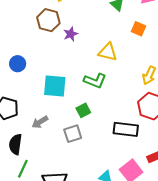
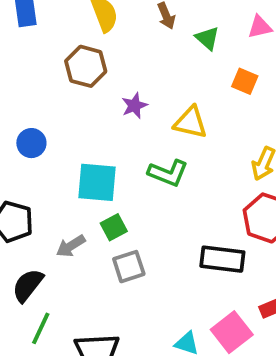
purple star: (71, 34) -> (134, 106), moved
green square: (83, 110) -> (114, 227), moved
black semicircle: (15, 144) -> (28, 285), turned 30

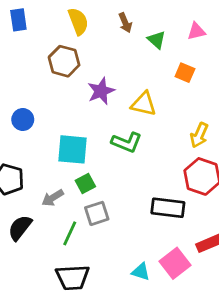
purple star: (134, 106) -> (101, 91), size x1.4
green line: (41, 328) -> (70, 233), moved

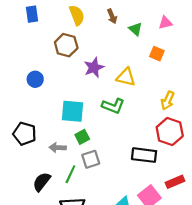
blue circle: (23, 120) -> (35, 79), moved
gray arrow: (53, 198) -> (58, 148), turned 35
black semicircle: (20, 228) -> (42, 182), moved

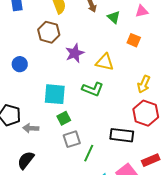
gray arrow: (58, 148) -> (31, 128), moved
green line: (70, 174) -> (89, 153), moved

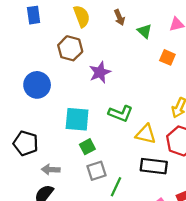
yellow triangle: (105, 62) -> (146, 134), moved
blue circle: (20, 64) -> (37, 85), size x1.5
gray arrow: (31, 128) -> (51, 170), moved

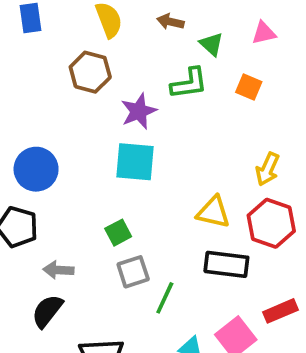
brown arrow: (119, 17) -> (170, 22), turned 126
blue circle: (37, 85) -> (36, 169), moved
green L-shape: (121, 114) -> (189, 83), moved, turned -30
cyan square: (77, 119) -> (135, 162), moved

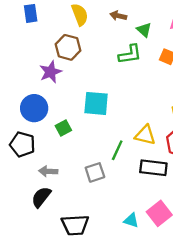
purple star: (139, 111) -> (51, 72), moved
green square: (118, 233) -> (63, 128), moved
green line: (165, 298) -> (117, 150), moved

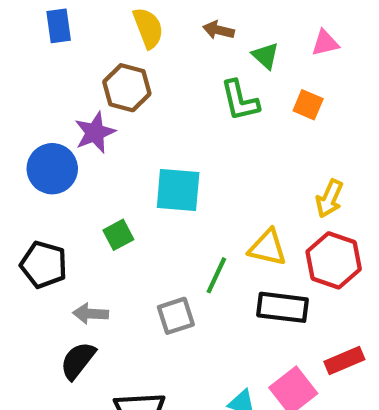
green L-shape: (130, 54) -> (240, 100), turned 85
blue circle: (34, 108) -> (52, 169), moved

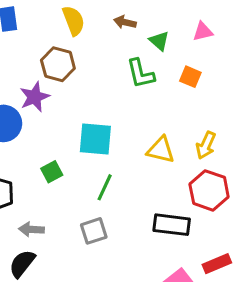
yellow triangle: (268, 248) -> (161, 150), moved
green line: (216, 275) -> (105, 187), moved

